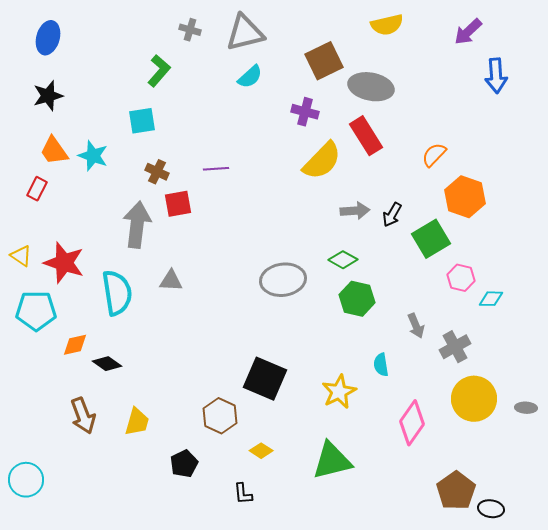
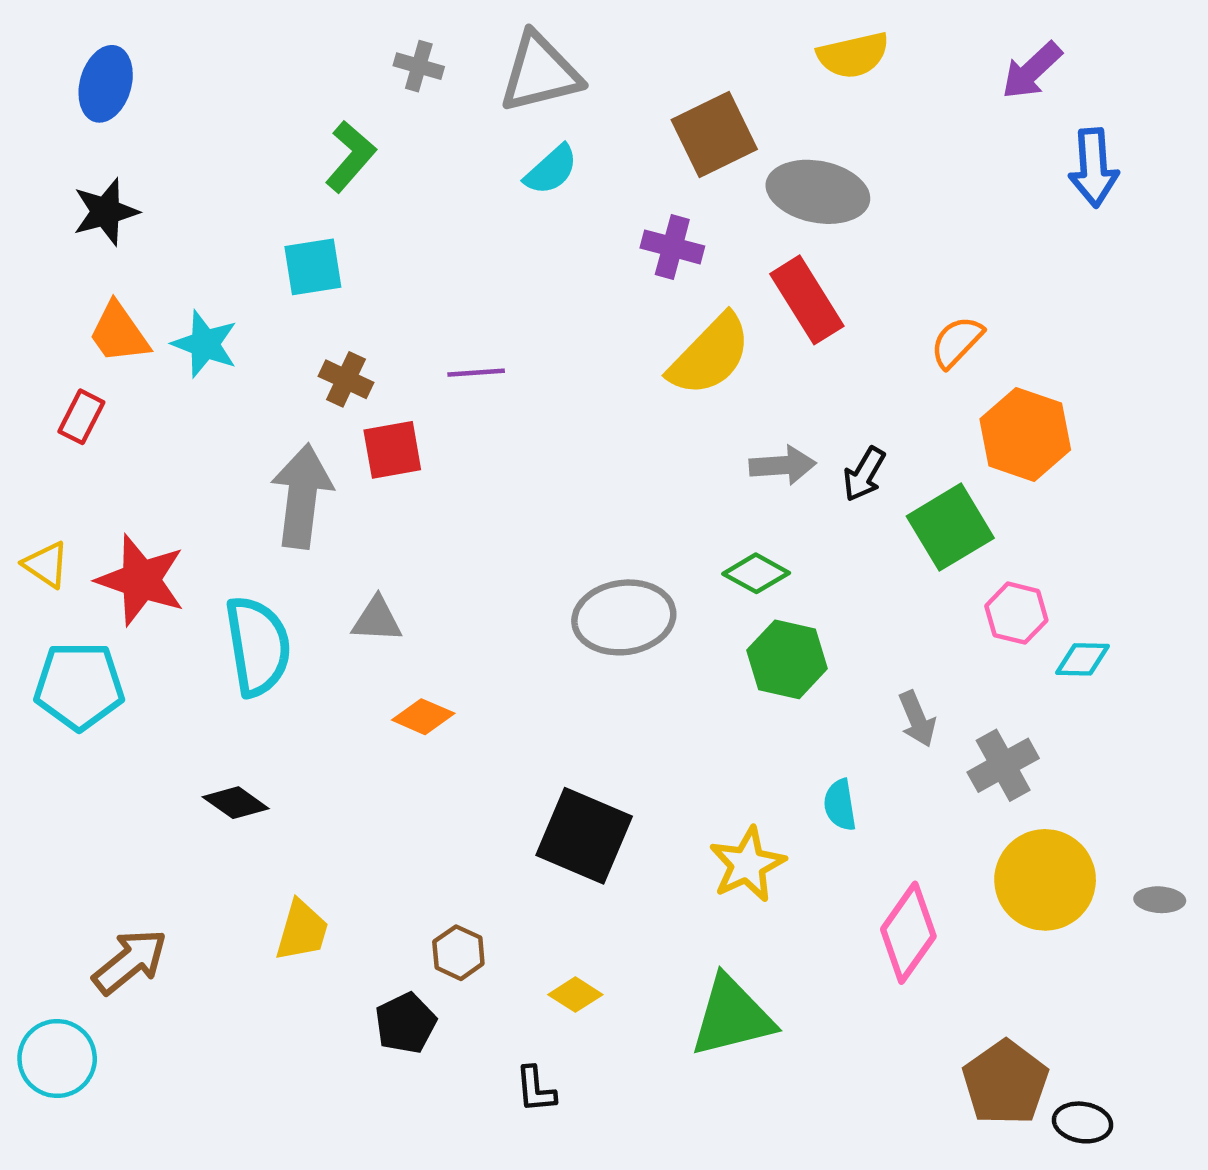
orange diamond: (75, 345) -> (423, 717), moved, turned 36
brown arrow: (83, 416) -> (130, 961), moved, turned -108
brown hexagon: (220, 416) -> (458, 953), moved, size x0.7

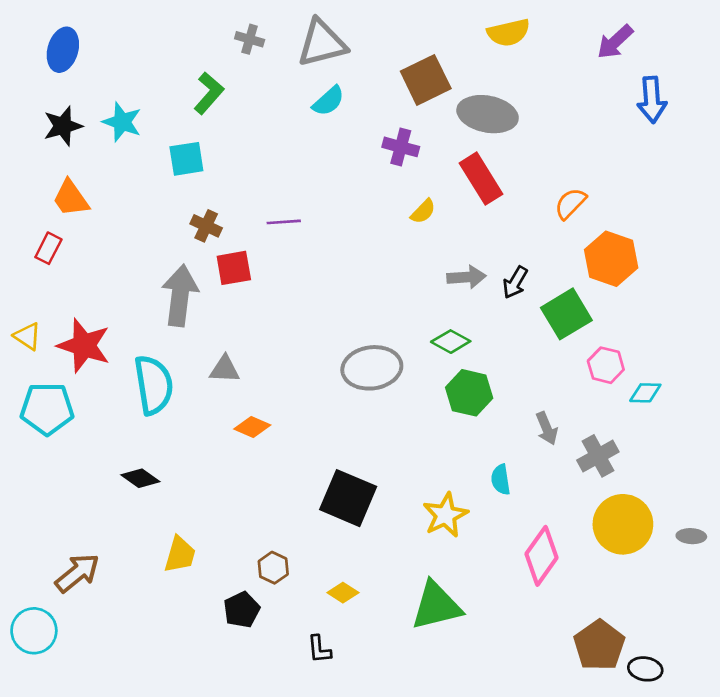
cyan star: (205, 344) -> (122, 122), moved
yellow semicircle: (710, 355) -> (423, 211), size x0.5

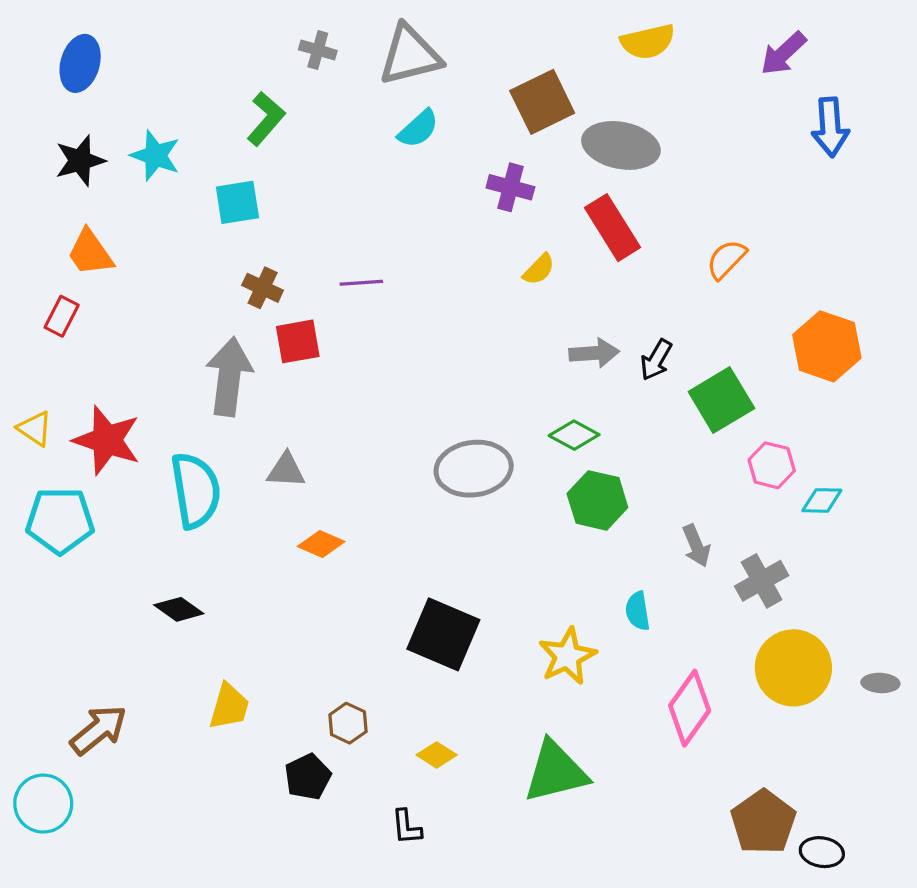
orange hexagon: (611, 259) -> (827, 346), moved

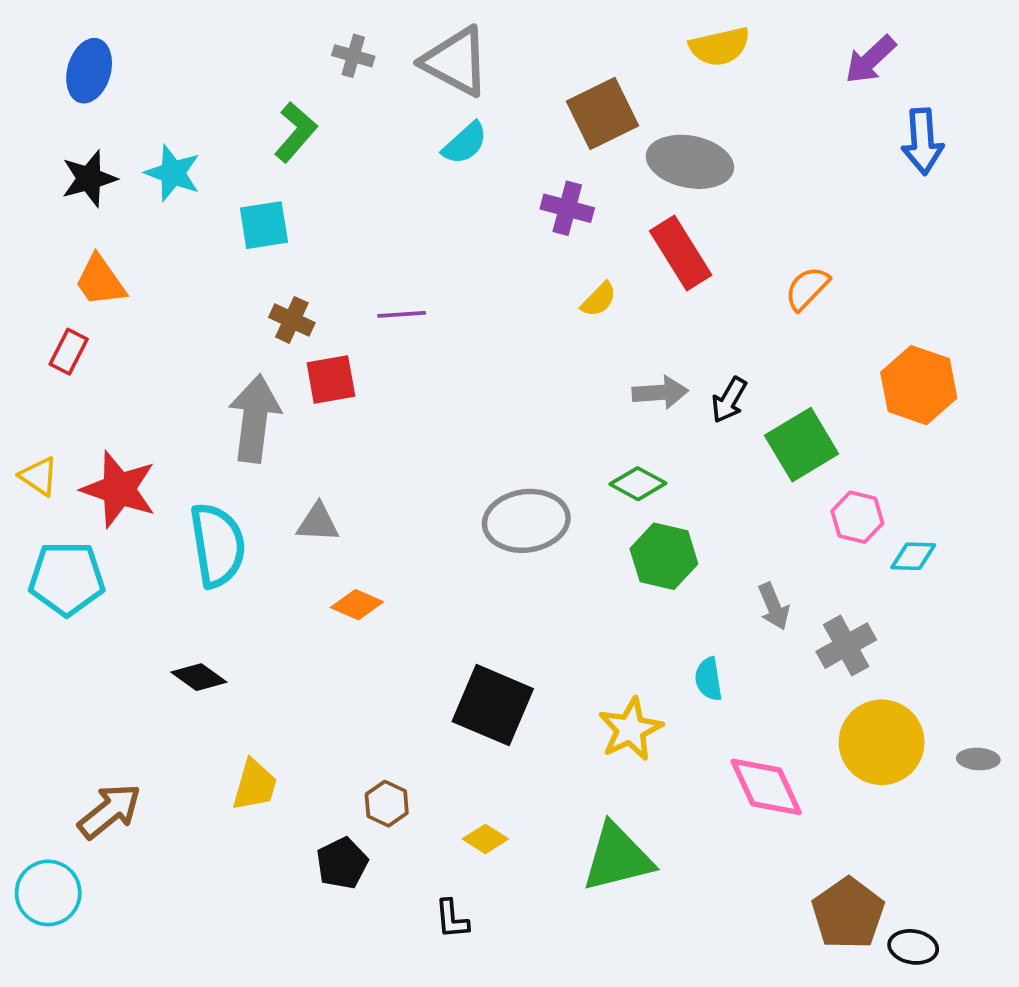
gray triangle: (410, 55) -> (456, 61), turned 42
pink diamond: (690, 708) -> (766, 787), turned -60

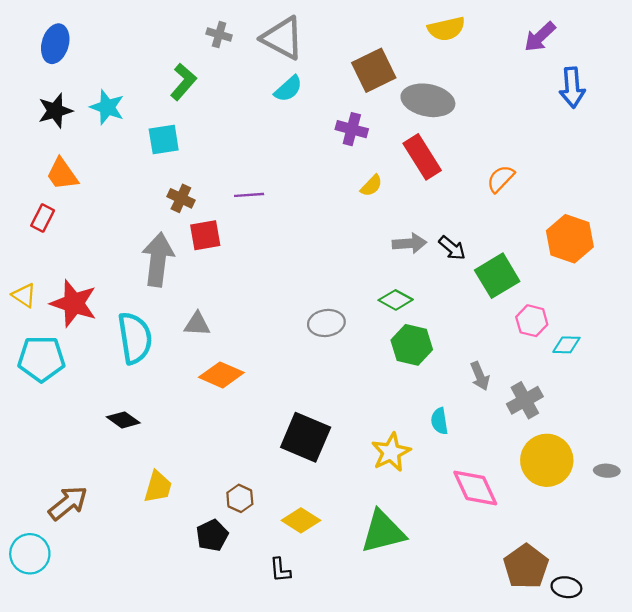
black arrow: (729, 400) -> (452, 248), turned -80
gray ellipse: (526, 521) -> (326, 323), size x0.7
orange diamond: (357, 605) -> (221, 375), size x1.4
yellow diamond: (485, 839) -> (301, 520), size x1.4

